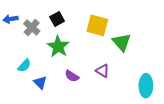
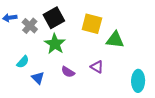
black square: (57, 19) -> (54, 18), size x1.5
green triangle: (122, 42) -> (115, 40), turned -42

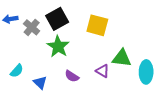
green triangle: (115, 40) -> (122, 58), moved
cyan semicircle: (23, 62) -> (17, 71), moved
cyan ellipse: (138, 81) -> (146, 72), moved

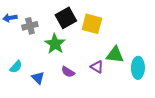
black square: (57, 19) -> (66, 18), moved
gray cross: (32, 27) -> (30, 26), turned 35

